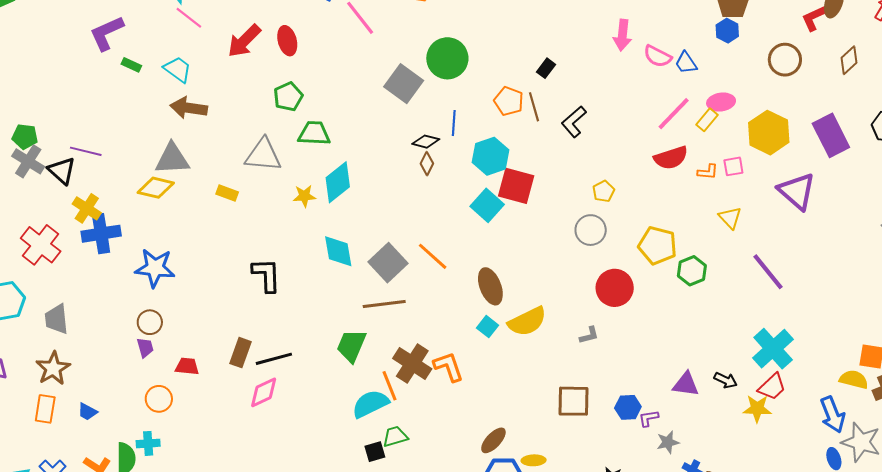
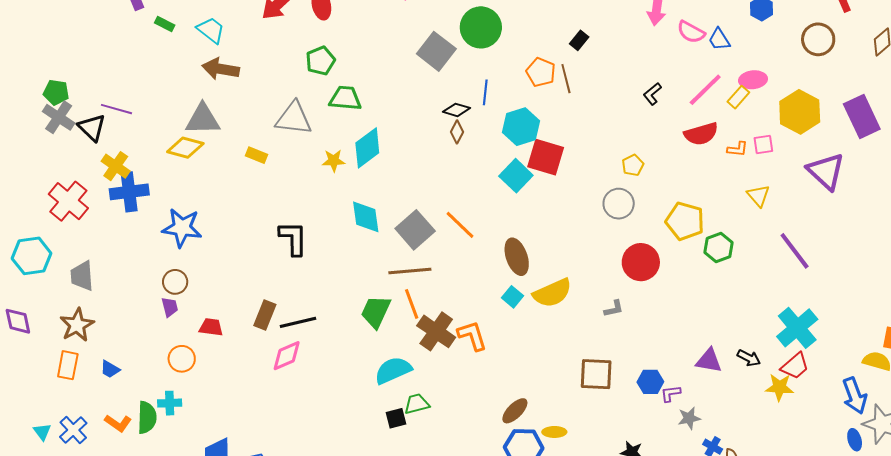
black L-shape: (574, 122) -> (652, 94), moved, size x0.7
orange line: (389, 386) -> (412, 304), moved

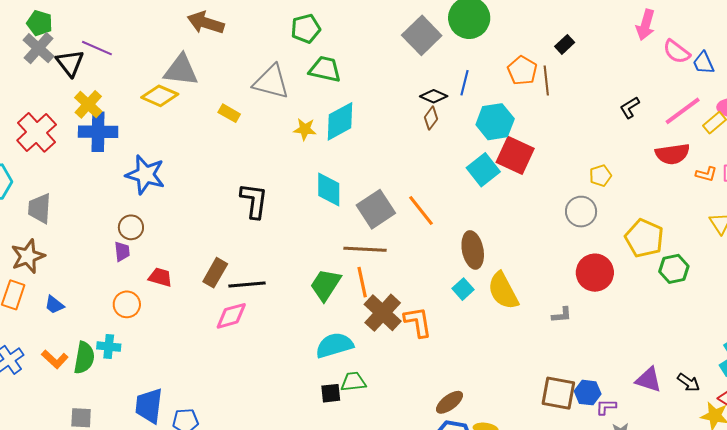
yellow semicircle: (552, 293) -> (503, 291), turned 78
brown square: (596, 374) -> (558, 393), moved

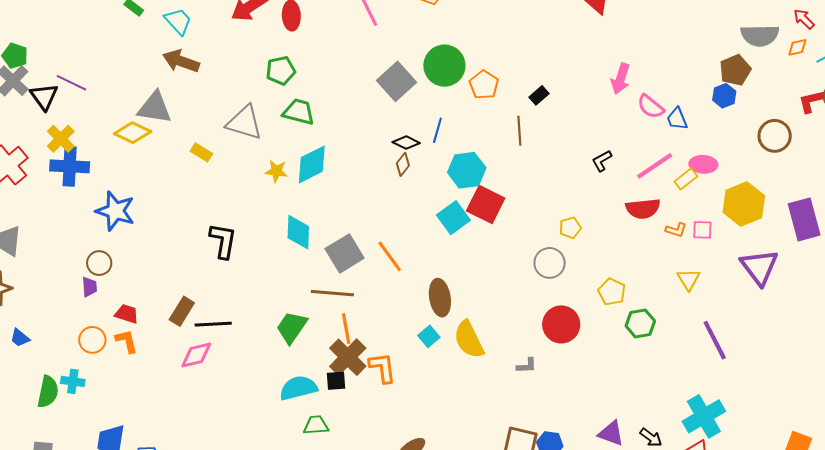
orange pentagon: (522, 71) -> (484, 85), moved
yellow pentagon: (644, 238) -> (612, 292), size x0.7
orange line: (362, 282) -> (346, 329), moved
orange L-shape: (55, 359) -> (127, 341), moved, turned -148
black square: (331, 393) -> (336, 381), moved

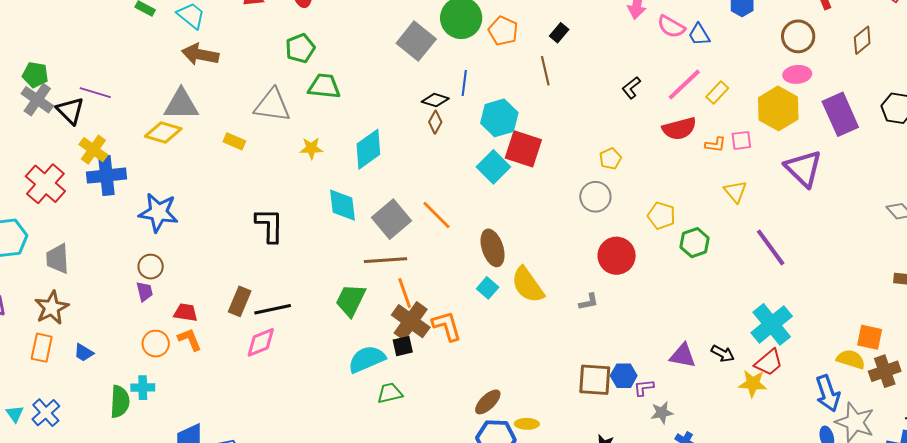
cyan diamond: (312, 164) -> (368, 149), moved
pink ellipse: (703, 164) -> (797, 74), moved

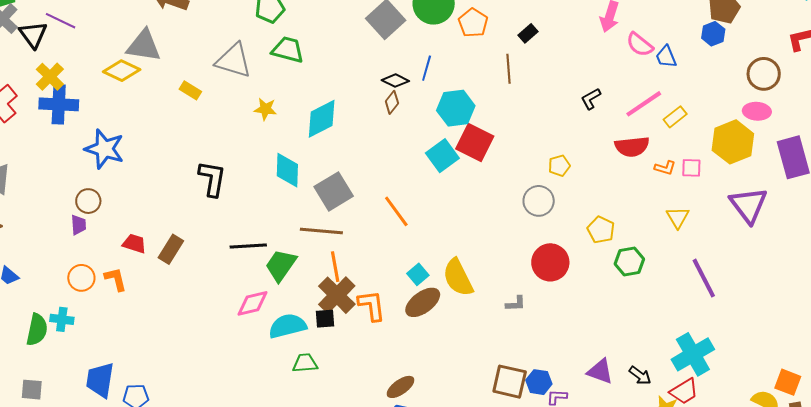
orange line: (436, 215) -> (396, 211), moved
brown ellipse: (493, 248) -> (423, 302), moved, turned 63
black line: (273, 309) -> (248, 246), moved
red trapezoid: (186, 312) -> (134, 244), moved
pink diamond: (261, 342) -> (253, 303), moved

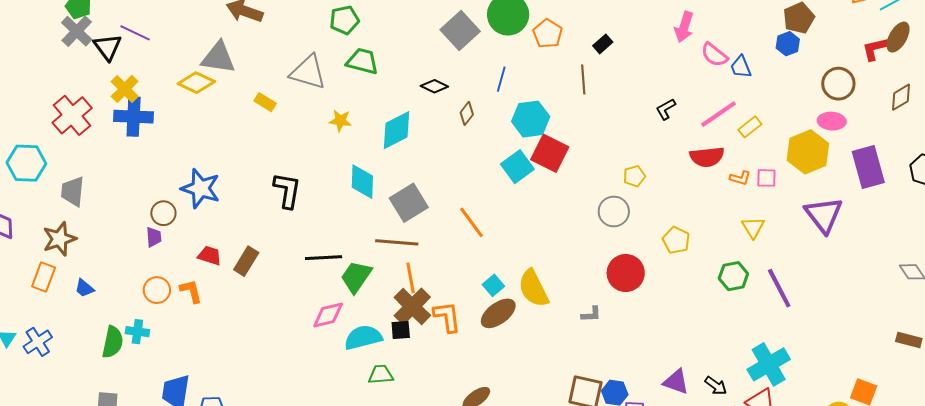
black diamond: (395, 81) -> (434, 86), moved
blue star: (104, 149) -> (201, 188), moved
green hexagon: (629, 262) -> (733, 276), moved

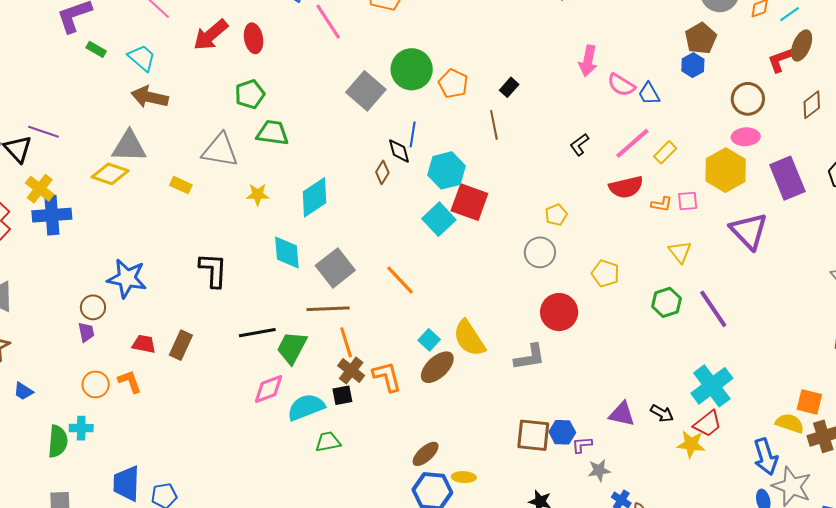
black diamond: (434, 86) -> (399, 151), moved, turned 56
brown cross: (412, 306) -> (351, 371), size x0.7
gray L-shape: (591, 314) -> (530, 357), size x1.6

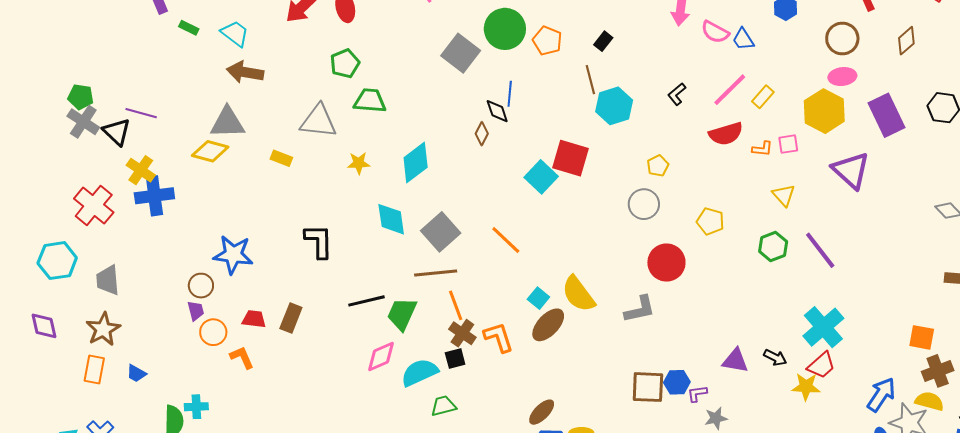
cyan hexagon: (446, 170) -> (614, 106), moved
orange circle: (96, 384) -> (213, 332), moved
yellow semicircle: (790, 423) -> (929, 401), moved
blue arrow: (766, 457) -> (881, 395), turned -126

